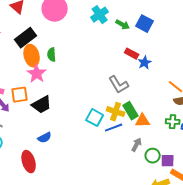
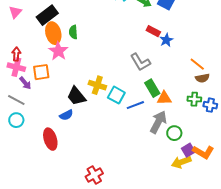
black trapezoid: (42, 105) -> (76, 96), moved, turned 80
yellow cross: (116, 112) -> (97, 85), moved
gray arrow: (137, 145) -> (158, 122), size x1.6
purple square: (168, 161) -> (188, 150), moved, turned -32

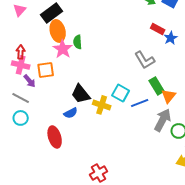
green semicircle: (73, 32) -> (78, 42), moved
yellow cross: (97, 85) -> (102, 105), moved
orange triangle: (164, 98) -> (169, 96), turned -49

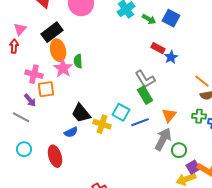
red arrow: (21, 52) -> (14, 46), moved
pink cross: (21, 65) -> (34, 74), moved
green rectangle: (157, 86) -> (145, 95), moved
cyan circle: (21, 118) -> (24, 149), moved

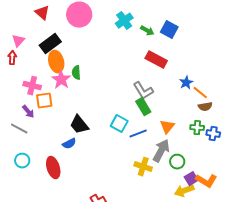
red rectangle: (158, 48) -> (156, 60), size x1.5
blue star: (171, 57) -> (186, 83), moved
yellow cross: (102, 124) -> (143, 167), moved

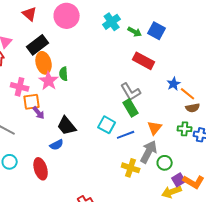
purple arrow: (28, 112) -> (39, 113), moved

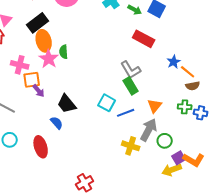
blue semicircle: (57, 145) -> (57, 123), turned -104

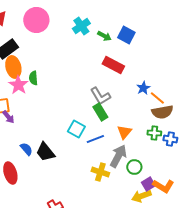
brown semicircle: (193, 86) -> (162, 112), size x1.5
black trapezoid: (67, 104) -> (45, 152), moved

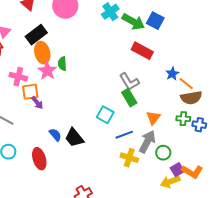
green arrow: (104, 36) -> (133, 22), size x1.6
blue line: (95, 139) -> (124, 135), moved

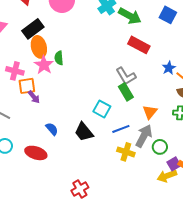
blue square: (155, 21) -> (168, 15), moved
black trapezoid: (74, 138) -> (84, 132), moved
red ellipse: (39, 159) -> (36, 153), turned -55

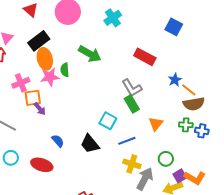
green arrow: (130, 16) -> (90, 54), moved
pink star: (44, 65) -> (50, 77), turned 30
pink cross: (15, 71) -> (21, 83), turned -36
gray arrow: (144, 136) -> (145, 179), moved

